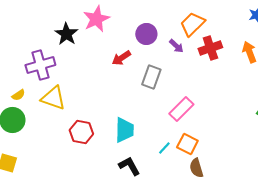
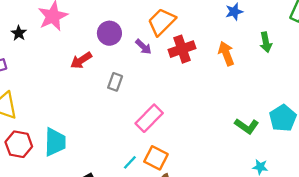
black star: (66, 34) -> (19, 33), size x0.6
gray rectangle: (151, 77) -> (115, 82), size x0.7
cyan trapezoid: (124, 130) -> (55, 142), moved
red hexagon: (81, 132) -> (19, 144), moved

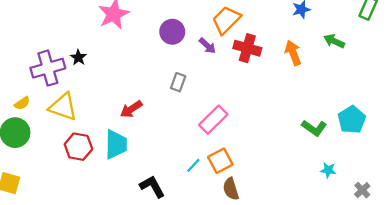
black star: (19, 33) -> (78, 58), moved
green arrow: (266, 42) -> (334, 41), turned 126
red cross: (182, 49) -> (247, 48), turned 35
red arrow: (81, 60) -> (131, 109), moved
orange square: (156, 158) -> (220, 161), turned 35

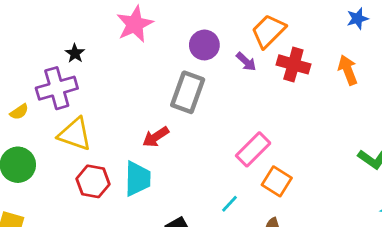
black star: (78, 58) -> (75, 53), moved
gray rectangle: (178, 82) -> (188, 92), moved, size x1.8
yellow semicircle: (22, 103) -> (19, 112), moved
orange square: (220, 161) -> (277, 181), moved, turned -30

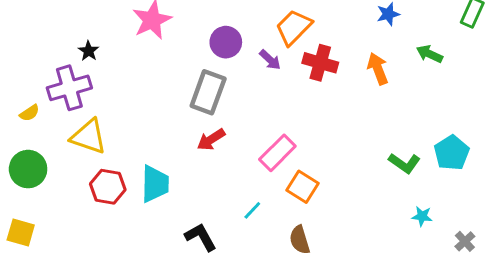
red arrow: (156, 137) -> (211, 140), moved

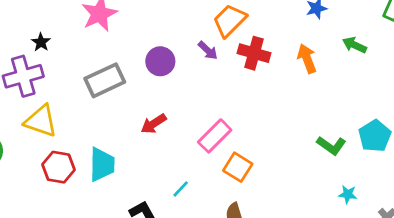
purple circle: (226, 42) -> (160, 61), moved
gray rectangle: (208, 92) -> (105, 80), moved, turned 45
cyan line: (252, 210) -> (181, 189), moved

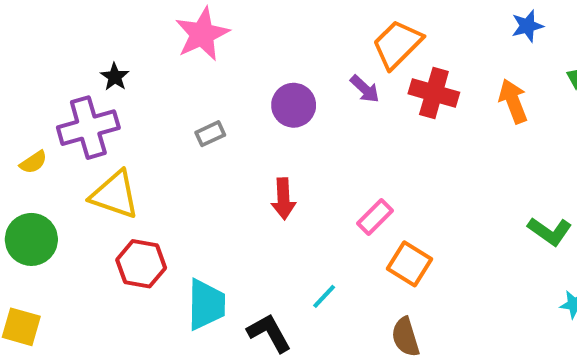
gray rectangle: (105, 80) -> (210, 134), size x0.5
red arrow: (154, 124) -> (283, 199), turned -60
pink rectangle: (215, 136) -> (375, 217), size x0.7
cyan trapezoid: (102, 164) -> (206, 304), moved

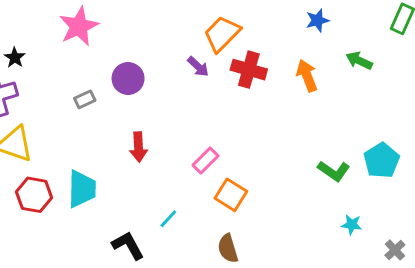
purple circle: (294, 105) -> (128, 79), moved
cyan trapezoid: (206, 304) -> (82, 189), moved

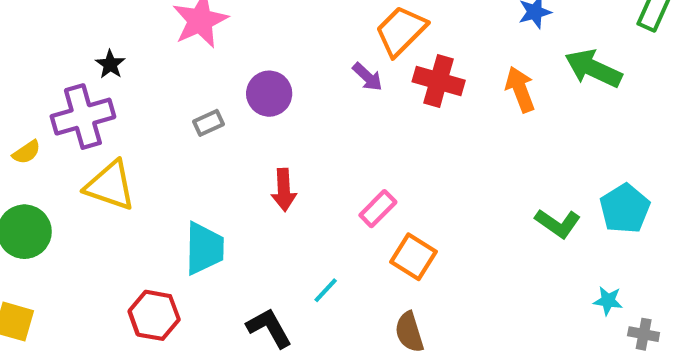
green arrow: (359, 61) -> (593, 68), size x1.5
red hexagon: (34, 195) -> (154, 315), moved
cyan star: (352, 225) -> (608, 301), moved
gray cross: (395, 250) -> (644, 334), turned -36

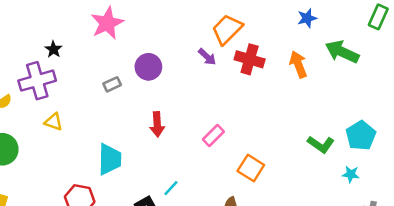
yellow triangle: (110, 186) -> (53, 122), size x0.6
orange square: (413, 257) -> (251, 168), moved
cyan line: (326, 290) -> (171, 188), moved
cyan star: (608, 301) -> (351, 174), moved

